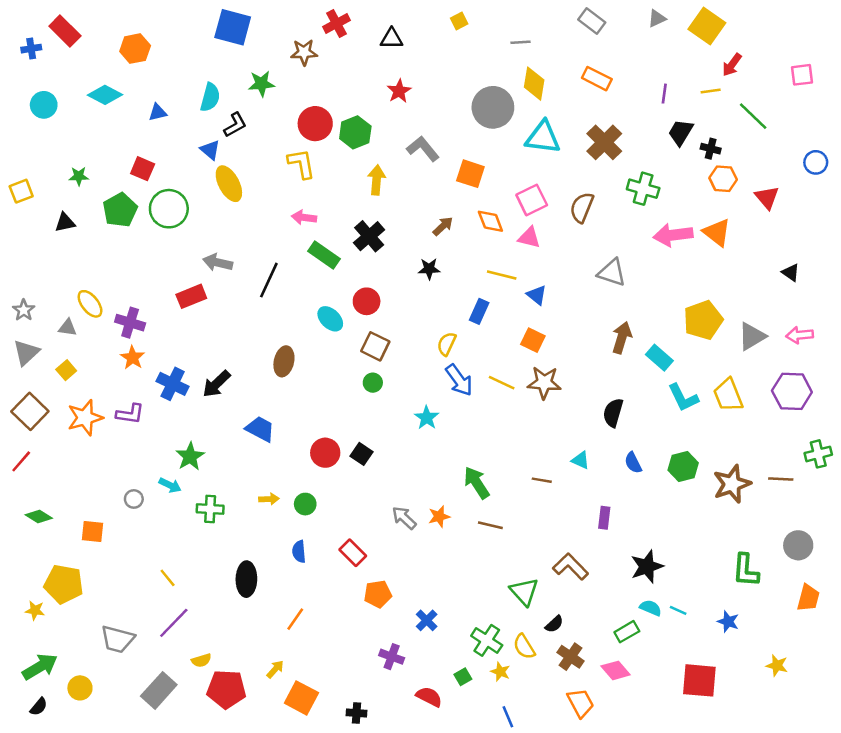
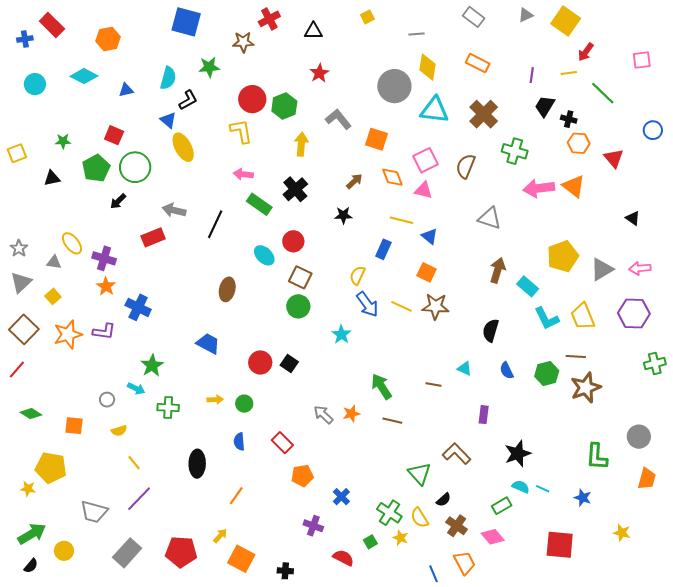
green circle: (373, 383) -> (298, 306), size x1.5
black arrow: (216, 384) -> (118, 201), moved, size x0.7
brown line: (781, 479) -> (576, 356), moved
yellow semicircle: (201, 660) -> (119, 431), moved
blue line: (508, 717) -> (434, 574), moved

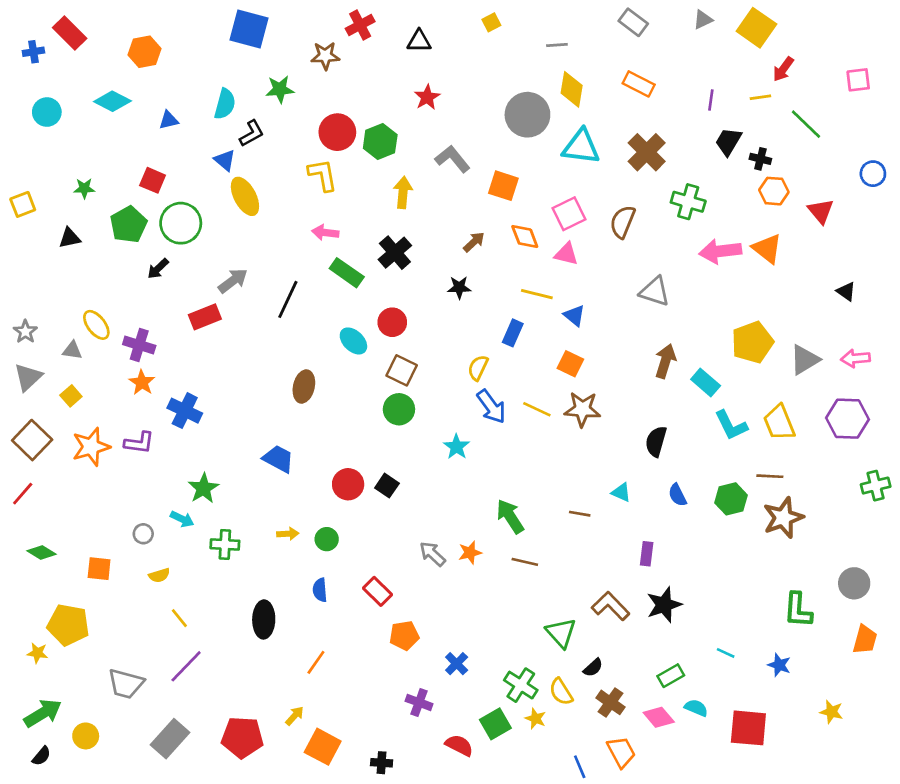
gray arrow: (174, 210) -> (233, 281), turned 130
black star: (518, 454) -> (664, 605), moved
cyan semicircle: (521, 487) -> (696, 708), moved
green square: (370, 542) -> (495, 724), size x1.6

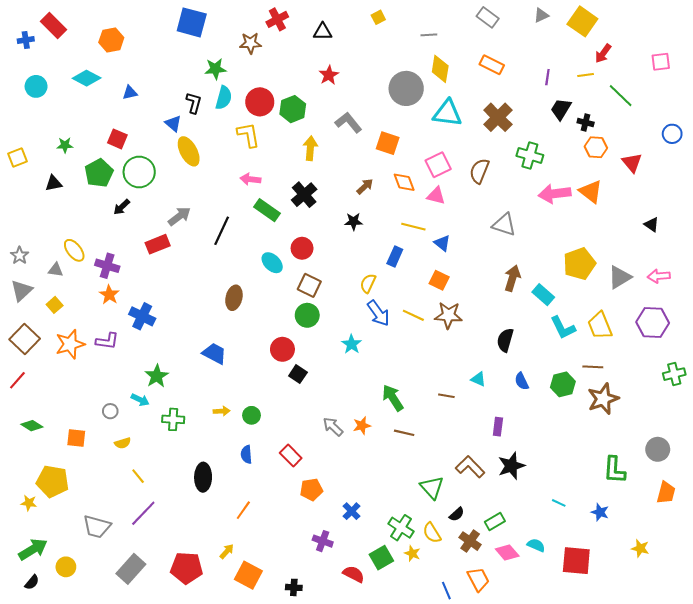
cyan semicircle: (225, 104) -> (224, 98), moved
black L-shape: (252, 133) -> (194, 103), turned -45
red circle: (348, 484) -> (282, 349), moved
green rectangle: (671, 676) -> (495, 521), moved

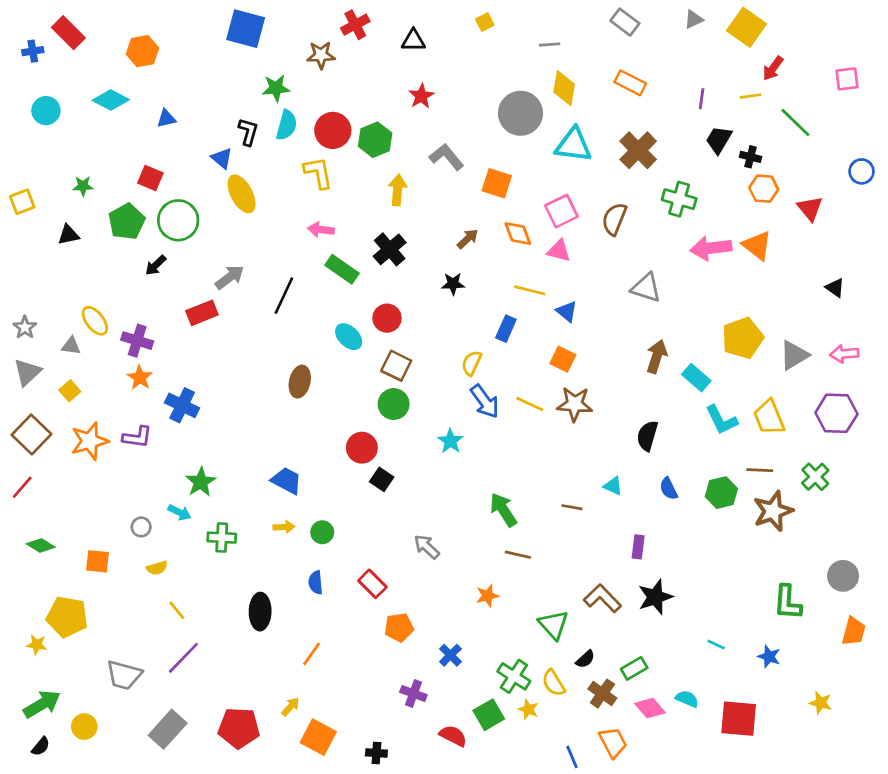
blue trapezoid: (214, 353) -> (287, 481), moved
green cross: (674, 374) -> (815, 477), moved, turned -30
orange star: (362, 426) -> (487, 596), moved

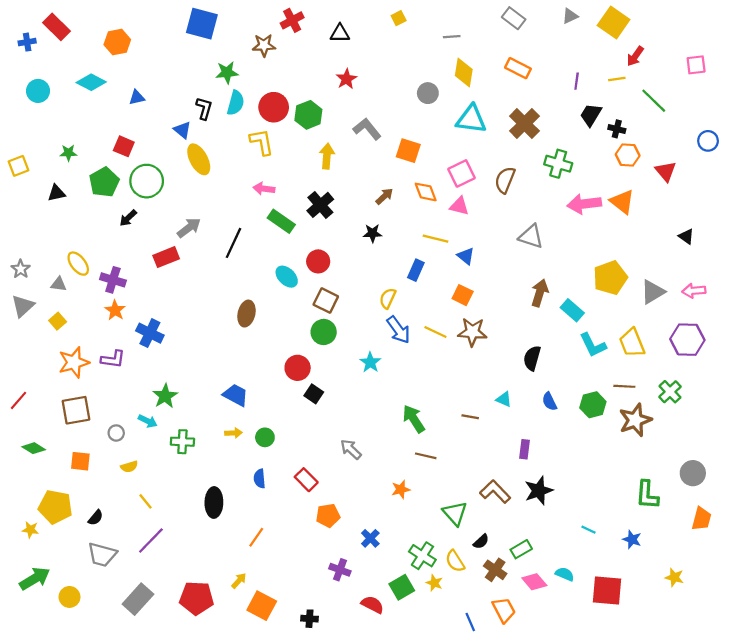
gray circle: (520, 113) -> (428, 93), size x0.6
brown square: (31, 434) -> (76, 410), moved, turned 36
black semicircle: (41, 746) -> (96, 518), moved

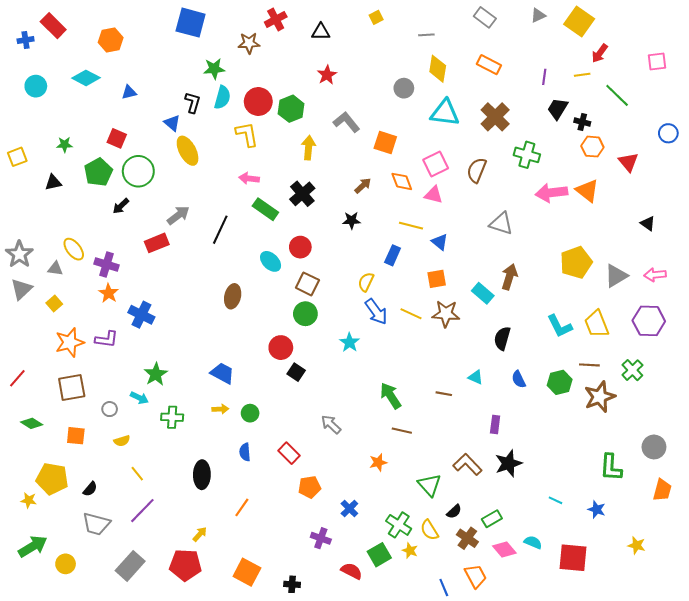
gray star: (21, 269) -> (19, 254), size x1.5
orange square: (463, 295) -> (437, 279), turned -36
cyan rectangle: (572, 310) -> (483, 293), moved
yellow arrow: (239, 581) -> (200, 534), moved

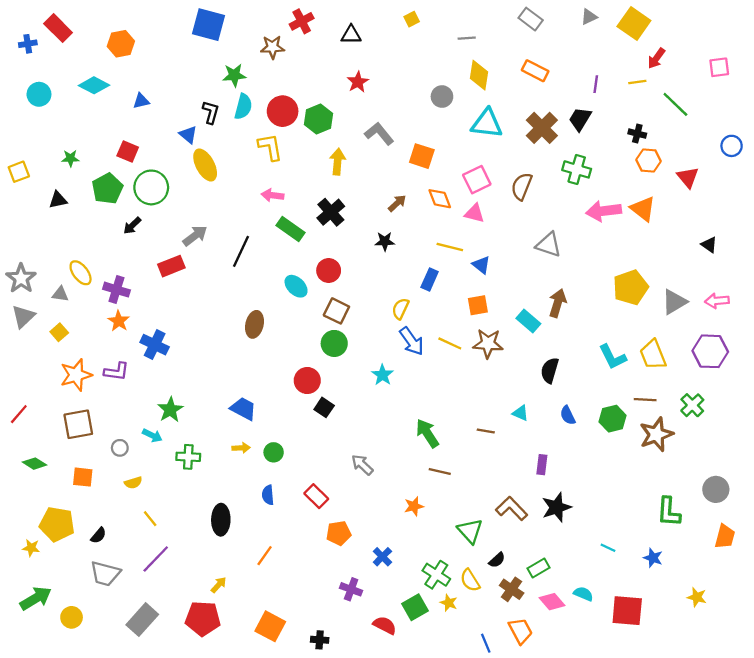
black trapezoid: (558, 109) -> (580, 119), moved

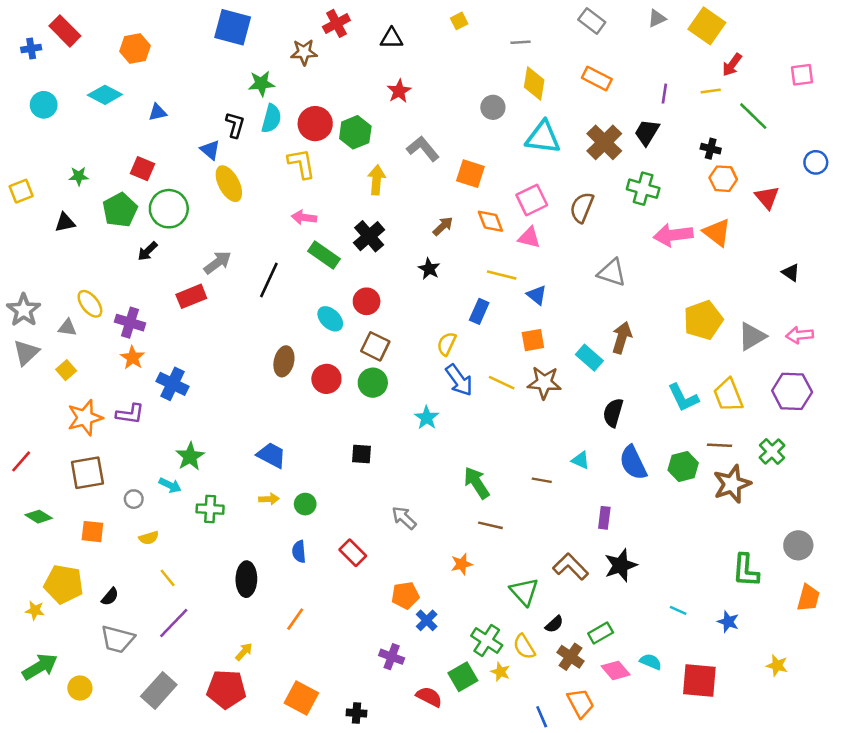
black star: (385, 241) -> (429, 269), turned 30
red circle: (307, 381) -> (326, 379), moved
black square: (324, 407) -> (362, 454), turned -30
blue semicircle: (568, 415) -> (633, 463), size x1.6
orange pentagon: (339, 533) -> (405, 595), moved

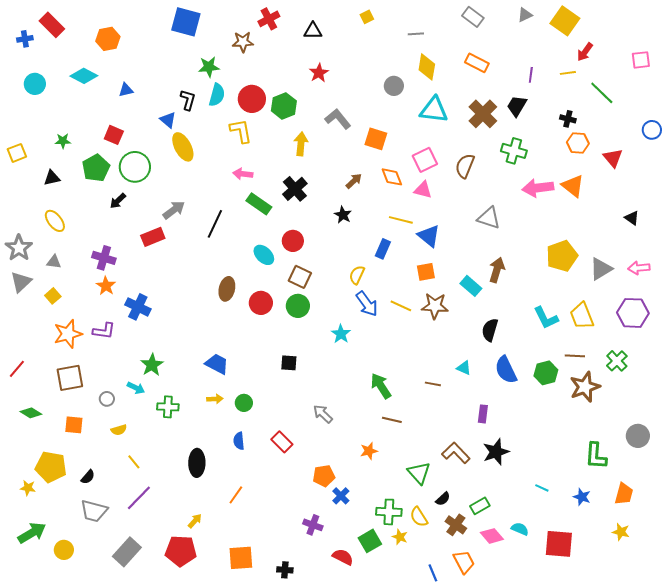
blue triangle: (537, 295) -> (429, 236), size x1.4
yellow ellipse: (90, 304) -> (55, 221), moved
orange trapezoid: (808, 598) -> (624, 494), moved
green cross: (487, 640) -> (389, 512), turned -30
orange square: (301, 698) -> (241, 558), turned -32

